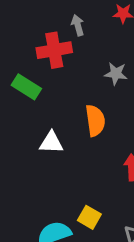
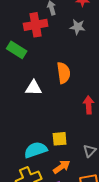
gray star: (116, 74) -> (78, 27), moved
yellow square: (89, 217) -> (60, 139), turned -35

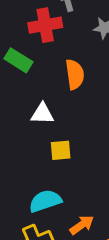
orange semicircle: (64, 73) -> (75, 74), moved
yellow square: (60, 139) -> (61, 150), moved

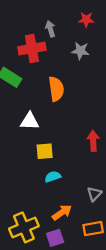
cyan semicircle: (45, 201) -> (53, 177), moved, size x0.6

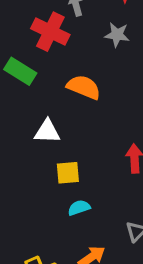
red cross: (32, 48) -> (50, 32), turned 36
orange semicircle: (56, 89) -> (84, 87), turned -60

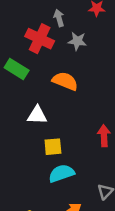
gray star: (117, 35) -> (77, 41), moved
cyan semicircle: (79, 208) -> (61, 173), size x1.5

